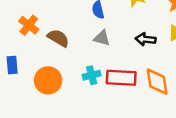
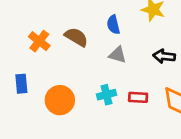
brown semicircle: (58, 38) -> (76, 37), moved
red rectangle: (121, 78) -> (138, 97), size x0.6

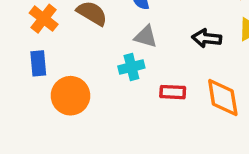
blue rectangle: (21, 84) -> (38, 63), moved
cyan cross: (107, 95) -> (131, 67), moved

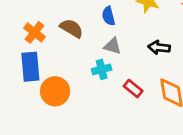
blue rectangle: (38, 63) -> (30, 67), size x1.5
red rectangle: (173, 92) -> (133, 89), turned 36

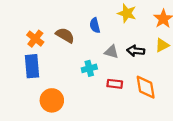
gray triangle: (113, 46) -> (111, 52), moved
red rectangle: (133, 89) -> (115, 84), turned -32
orange circle: (55, 91) -> (52, 100), moved

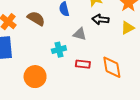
black arrow: (136, 51) -> (100, 19), moved
orange circle: (52, 100) -> (35, 77), moved

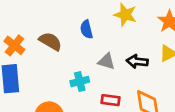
black arrow: (100, 19) -> (137, 61), moved

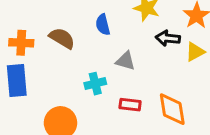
orange cross: (14, 45) -> (21, 43), turned -35
black arrow: (137, 61) -> (168, 38), moved

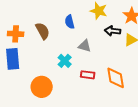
brown semicircle: (62, 38) -> (43, 31), turned 30
cyan cross: (95, 84) -> (65, 61), turned -32

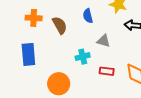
orange cross: (16, 34) -> (34, 18), moved
cyan cross: (65, 61) -> (83, 57), turned 32

